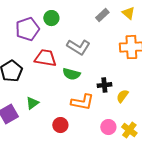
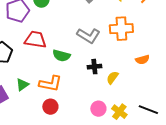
gray L-shape: (78, 47) -> (88, 36), moved
orange L-shape: (82, 102) -> (50, 84), moved

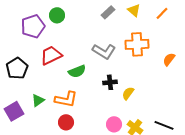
red trapezoid: (35, 40) -> (51, 55), turned -35
green semicircle: (61, 56) -> (77, 71), turned -36
orange semicircle: (142, 60) -> (169, 59), moved, turned 144

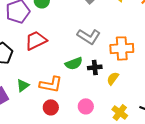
orange cross: (137, 44) -> (122, 48), moved
green semicircle: (77, 71) -> (74, 63), moved
pink circle: (114, 124) -> (86, 106), moved

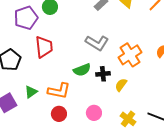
red trapezoid: (36, 40) -> (44, 47), turned 110
orange cross: (122, 48) -> (130, 55), turned -30

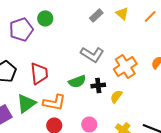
red trapezoid: (44, 47) -> (39, 73), moved
green triangle: (31, 92) -> (26, 103), size x1.5

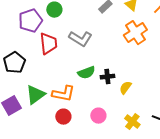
gray L-shape: (92, 54) -> (80, 39), moved
orange cross: (125, 66) -> (135, 33), moved
red trapezoid: (39, 73) -> (48, 44), moved

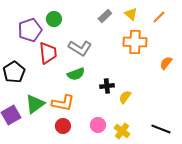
orange cross: (135, 33) -> (135, 42), turned 35
green semicircle: (86, 73) -> (76, 74), moved
yellow cross: (132, 122) -> (122, 131), moved

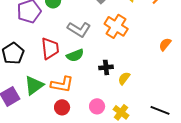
orange cross: (135, 42) -> (116, 26), moved, turned 30
red trapezoid: (48, 53) -> (50, 48), moved

